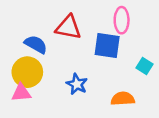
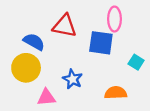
pink triangle: (21, 93) -> (46, 97), moved

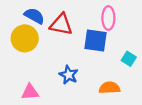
blue semicircle: (34, 42) -> (34, 16), moved
yellow circle: (26, 68) -> (25, 38), moved
pink triangle: (46, 97) -> (30, 92), moved

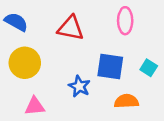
blue semicircle: (34, 16) -> (16, 22), moved
yellow circle: (25, 38) -> (25, 63), moved
blue square: (95, 41) -> (110, 67), moved

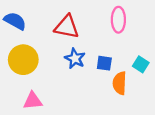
blue square: (110, 67) -> (104, 63), size x0.6
blue star: (79, 86) -> (75, 58), moved
orange semicircle: (126, 101) -> (120, 83), moved, turned -85

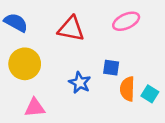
pink ellipse: (118, 20) -> (126, 21), turned 65
blue star: (75, 58) -> (80, 83), moved
cyan square: (141, 64) -> (150, 94), moved

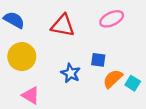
orange semicircle: (127, 89) -> (113, 79), turned 45
pink triangle: (35, 108) -> (31, 95), turned 36

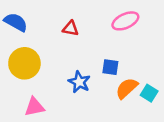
red triangle: (63, 26) -> (71, 28), size x0.6
pink triangle: (31, 95) -> (34, 107), turned -42

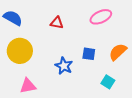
orange semicircle: (127, 88) -> (118, 52), moved
cyan square: (149, 93) -> (108, 82), moved

